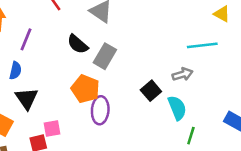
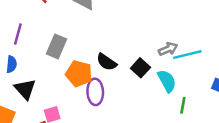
black semicircle: (78, 44) -> (107, 62), moved
cyan line: (202, 45) -> (187, 55), moved
gray rectangle: (105, 56) -> (56, 46), moved

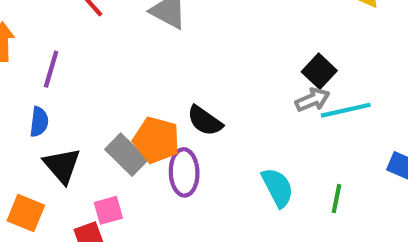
gray rectangle: (56, 46) -> (126, 155), moved, turned -70
black square: (140, 68) -> (319, 71), moved
cyan semicircle: (167, 81) -> (278, 187), moved

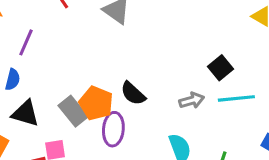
gray arrow: (312, 100) -> (192, 100), moved
black triangle: (62, 166) -> (25, 113), turned -40

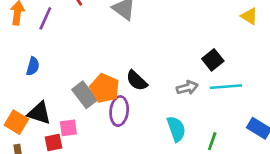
purple line: (26, 42) -> (45, 18), moved
black triangle: (25, 113) -> (39, 113), moved

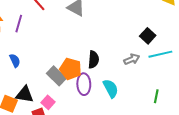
blue semicircle: (33, 66) -> (15, 61), turned -32
black semicircle: (137, 81) -> (93, 60), turned -120
pink square: (68, 128) -> (48, 102), turned -32
cyan semicircle: (176, 129) -> (111, 88), moved

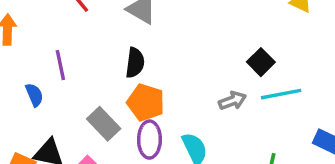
purple line: (19, 24) -> (60, 65), moved, turned -30
black semicircle: (93, 60) -> (135, 63), moved
orange pentagon: (71, 69) -> (146, 102), moved

